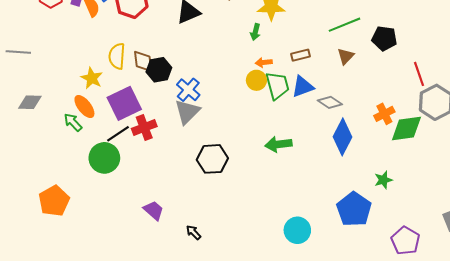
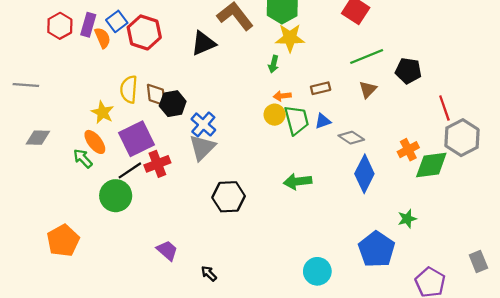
blue triangle: (303, 87) -> (323, 121), size x0.7

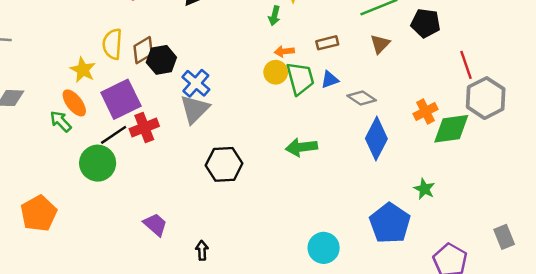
brown diamond: (156, 95) -> (143, 50), turned 65
green star: (407, 219) -> (424, 189), turned -30
black arrow: (209, 273) -> (202, 250), turned 42

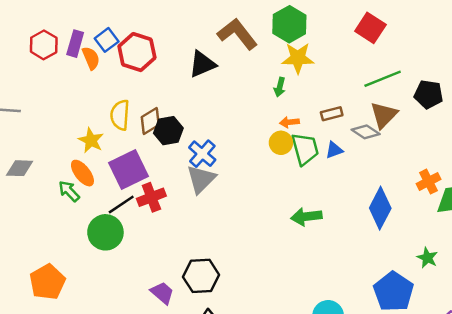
brown triangle: (380, 44) -> (384, 115), size x1.4
gray diamond: (362, 98) -> (366, 132), moved
black hexagon: (224, 164) -> (201, 276), moved

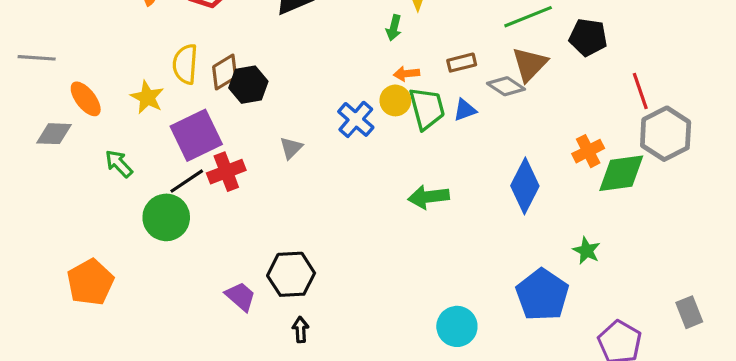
blue cross: (202, 154) -> (356, 119), moved
orange ellipse: (82, 173) -> (86, 99), moved
gray triangle: (201, 179) -> (291, 148), size x0.6

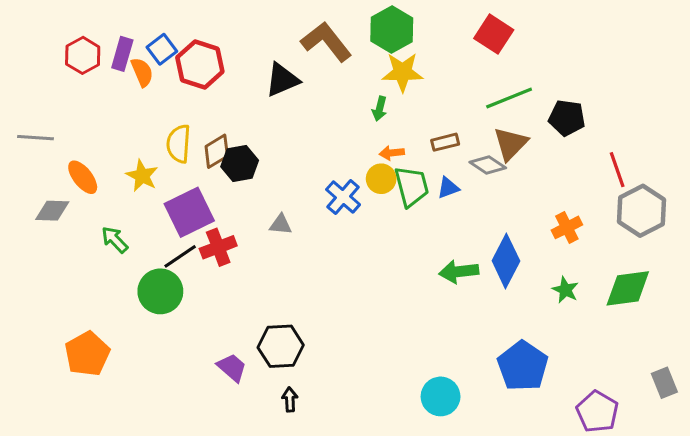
gray triangle: (291, 148) -> (281, 224), turned 50
green diamond: (621, 173) -> (628, 288), moved
green arrow: (429, 197) -> (459, 272), moved
green star: (587, 251) -> (565, 290), moved

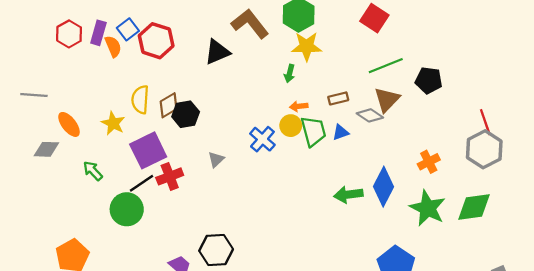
red line: (617, 170) -> (485, 122), moved
gray triangle: (281, 224) -> (216, 160), turned -48
green star: (565, 290) -> (428, 208), size x1.8

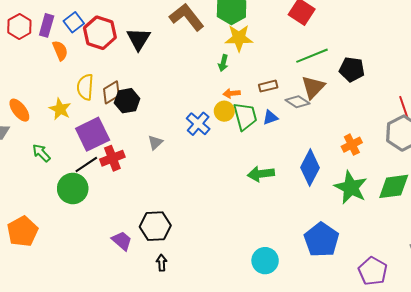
orange semicircle: (113, 46) -> (60, 51), moved
black triangle: (217, 52) -> (139, 39), moved, turned -35
green arrow: (348, 195) -> (261, 174), moved

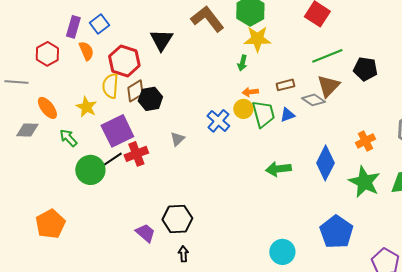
red hexagon: (19, 26) -> (47, 54), moved
red hexagon: (100, 33) -> (124, 61), moved
green arrow: (41, 153) -> (68, 138), moved
green circle: (73, 188) -> (90, 170), moved

